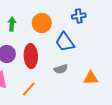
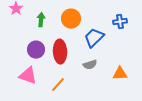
blue cross: (79, 16) -> (120, 22), moved
blue trapezoid: (65, 42) -> (94, 38), turned 80

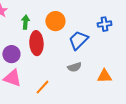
purple circle: (36, 50) -> (11, 54), moved
red ellipse: (60, 52) -> (36, 43), moved

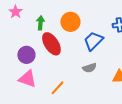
red ellipse: (36, 43) -> (51, 44), turned -30

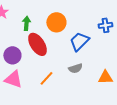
orange line: (57, 88) -> (46, 78), moved

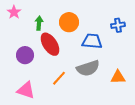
blue trapezoid: (79, 41) -> (92, 41), turned 50
gray semicircle: (75, 68) -> (88, 68), size x1.6
pink triangle: (13, 79) -> (26, 90), moved

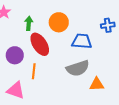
orange triangle: (118, 77) -> (97, 84), moved
orange line: (59, 78) -> (34, 71), moved, turned -35

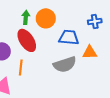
green arrow: (29, 23) -> (26, 17), moved
orange triangle: (97, 84) -> (90, 52), moved

